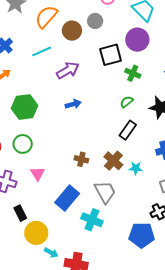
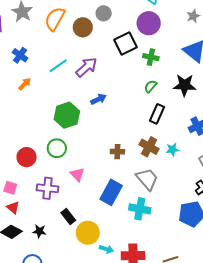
cyan line: (42, 51) -> (58, 66), moved
green hexagon: (25, 107) -> (67, 115), moved

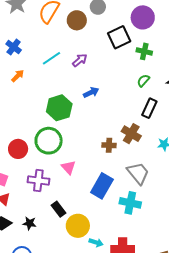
purple arrow: (86, 67) -> (80, 60), size x0.7
brown cross: (149, 147) -> (131, 134), moved
green circle: (57, 148) -> (49, 141), size x1.4

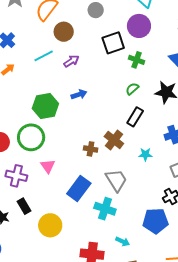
brown circle: (77, 20) -> (64, 32), moved
black rectangle: (59, 209) -> (24, 206), moved
cyan arrow: (96, 242) -> (123, 241), moved

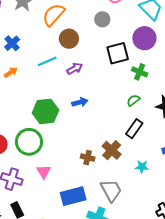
blue rectangle: (79, 189) -> (73, 196), turned 35

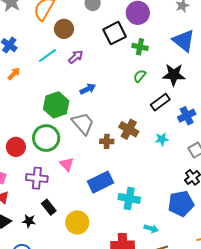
black rectangle: (134, 129) -> (160, 102), moved, turned 30
gray trapezoid: (111, 190) -> (83, 123), moved

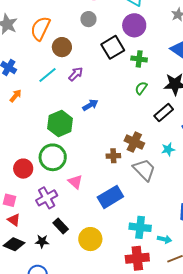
gray trapezoid: (83, 123) -> (144, 170), moved
purple cross: (37, 178) -> (47, 198), turned -30
cyan cross: (129, 198) -> (140, 227), moved

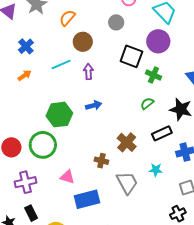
orange semicircle: (40, 28) -> (67, 18), size x0.7
black square: (113, 47) -> (131, 56), turned 35
purple arrow: (76, 74) -> (88, 72), turned -63
brown cross: (134, 142) -> (127, 142), moved
pink triangle: (75, 182) -> (67, 177), moved, turned -42

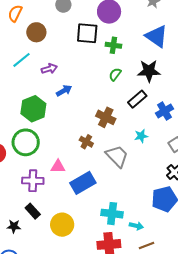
purple arrow: (88, 72) -> (49, 69), moved, turned 91
brown cross: (101, 161) -> (86, 142), turned 32
purple cross: (26, 182) -> (33, 181), moved, turned 30

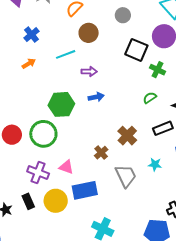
yellow circle: (62, 225) -> (56, 201), moved

